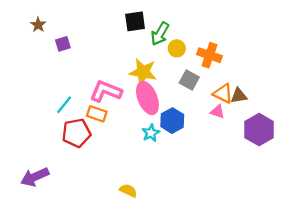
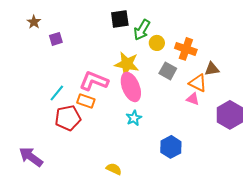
brown triangle: (239, 96) -> (212, 69), moved
blue hexagon: (172, 121) -> (171, 147), moved
purple arrow: (35, 177) -> (31, 157), turned 60

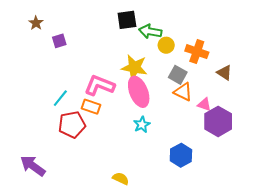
green arrow: (142, 30) -> (150, 31), turned 70
brown triangle: (212, 69) -> (224, 73), turned 42
orange triangle: (198, 83) -> (183, 92), moved
purple hexagon: (230, 115) -> (218, 121), moved

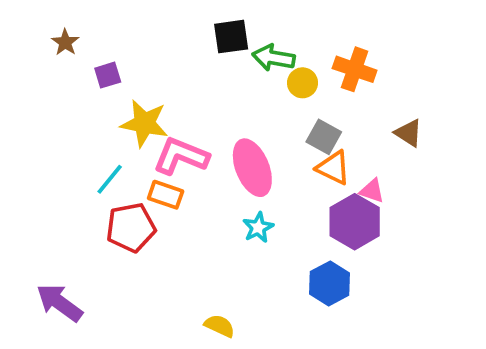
orange cross: (197, 52) -> (355, 69), moved
yellow star: (134, 67) -> (144, 123), moved
purple hexagon: (218, 121) -> (355, 222), moved

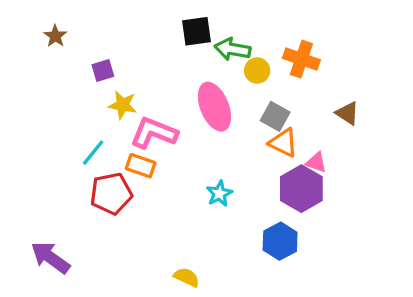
purple square: (108, 75) -> (103, 71), moved
yellow star: (144, 123) -> (123, 105), size x0.7
pink ellipse: (252, 168) -> (214, 107), moved

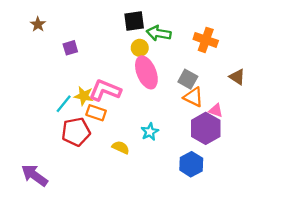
yellow circle: (257, 71) -> (140, 48), moved
yellow star: (123, 105) -> (84, 96), moved
yellow semicircle: (187, 277) -> (121, 147), moved

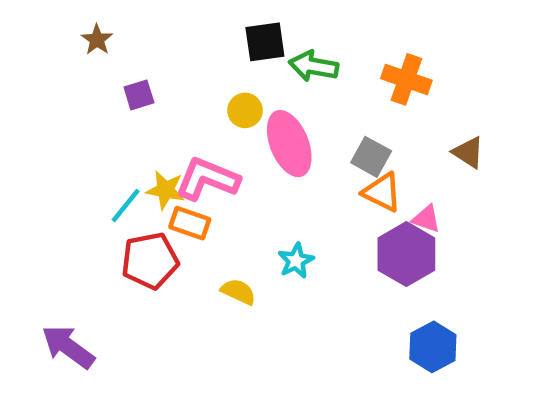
brown star: (38, 24) -> (97, 40), moved
yellow circle: (140, 48) -> (245, 110), moved
blue hexagon: (191, 164) -> (433, 347), moved

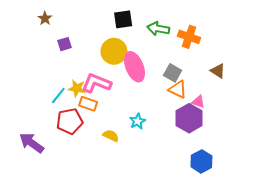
green arrow: (314, 66) -> (158, 29), moved
yellow circle: (245, 110) -> (114, 51), size x1.6
purple arrow: (68, 347) -> (32, 143), moved

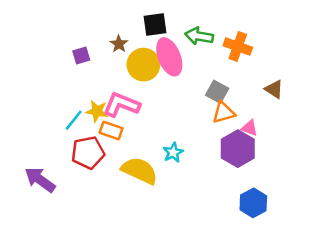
brown star: (45, 18) -> (119, 44), moved
pink ellipse: (134, 67) -> (169, 57), moved
orange triangle: (178, 89) -> (224, 112), turned -42
yellow semicircle: (111, 136) -> (140, 171), size x1.8

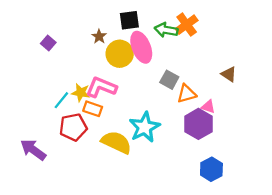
orange cross: (238, 46) -> (187, 25), moved, turned 35
purple square: (81, 56) -> (48, 43), moved, turned -32
gray square: (217, 92) -> (169, 80), moved
cyan star: (173, 153) -> (144, 127), size x1.8

